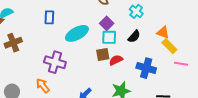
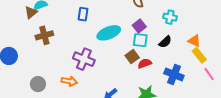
cyan cross: (136, 11) -> (170, 17), turned -32
brown square: (103, 55) -> (132, 57), turned -32
pink line: (181, 64) -> (209, 74), turned 40
orange arrow: (43, 86) -> (69, 81), turned 133

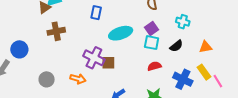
orange triangle: (194, 41) -> (205, 47), turned -40
yellow rectangle: (199, 55) -> (204, 72), moved
brown square: (132, 57) -> (108, 63), moved, turned 32

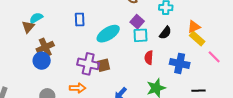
blue circle: (19, 49) -> (42, 61), moved
red semicircle: (154, 66) -> (149, 58), turned -56
yellow rectangle: (204, 72) -> (197, 39), moved

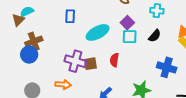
red semicircle: (149, 58) -> (114, 60), moved

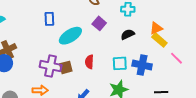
blue rectangle: (70, 16) -> (49, 19), moved
black semicircle: (155, 36) -> (128, 34), turned -152
cyan square: (130, 37) -> (120, 63), moved

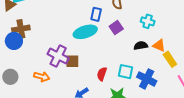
blue rectangle: (49, 19) -> (96, 14), moved
orange triangle: (156, 28) -> (159, 45), moved, turned 32
red semicircle: (89, 62) -> (102, 74), moved

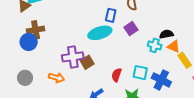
cyan cross: (148, 21) -> (155, 45), moved
black semicircle: (141, 46) -> (166, 34), moved
purple cross: (58, 56) -> (73, 57), turned -35
brown square: (72, 61) -> (87, 62), turned -32

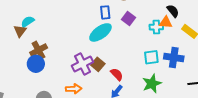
black semicircle: (166, 34) -> (173, 11), moved, turned 80
orange triangle: (174, 46) -> (166, 22), moved
red semicircle: (117, 75) -> (117, 74), moved, turned 136

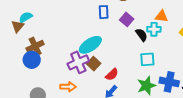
black semicircle: (173, 11) -> (142, 35), moved
orange triangle: (166, 22) -> (161, 16), moved
cyan ellipse: (100, 32) -> (90, 45), moved
blue cross: (174, 57) -> (169, 82), moved
red semicircle: (117, 74) -> (112, 75), turned 88

